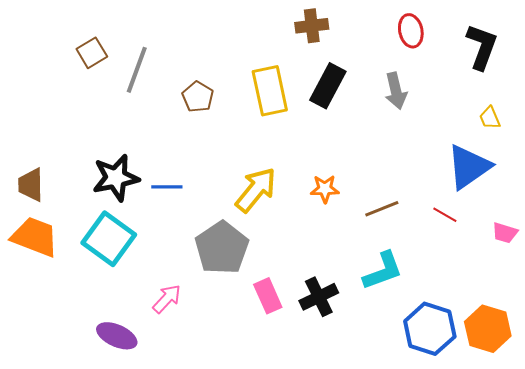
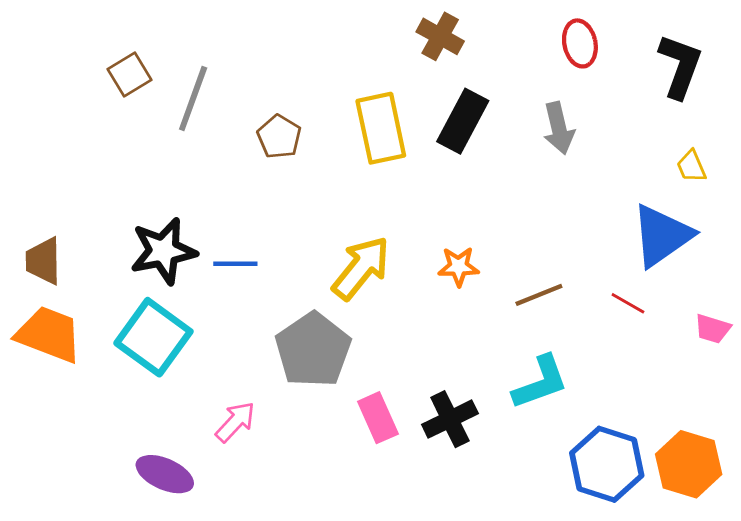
brown cross: (312, 26) -> (440, 36), turned 36

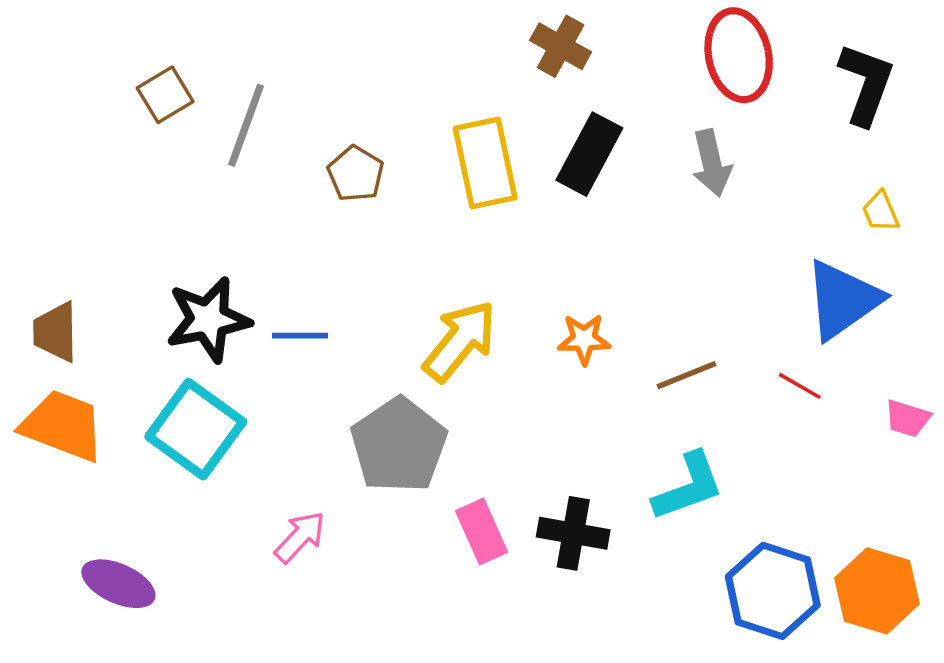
red ellipse: (580, 43) -> (739, 55), size x1.5
black cross: (450, 419) -> (573, 533), turned 36
purple ellipse: (165, 474) -> (118, 584), moved

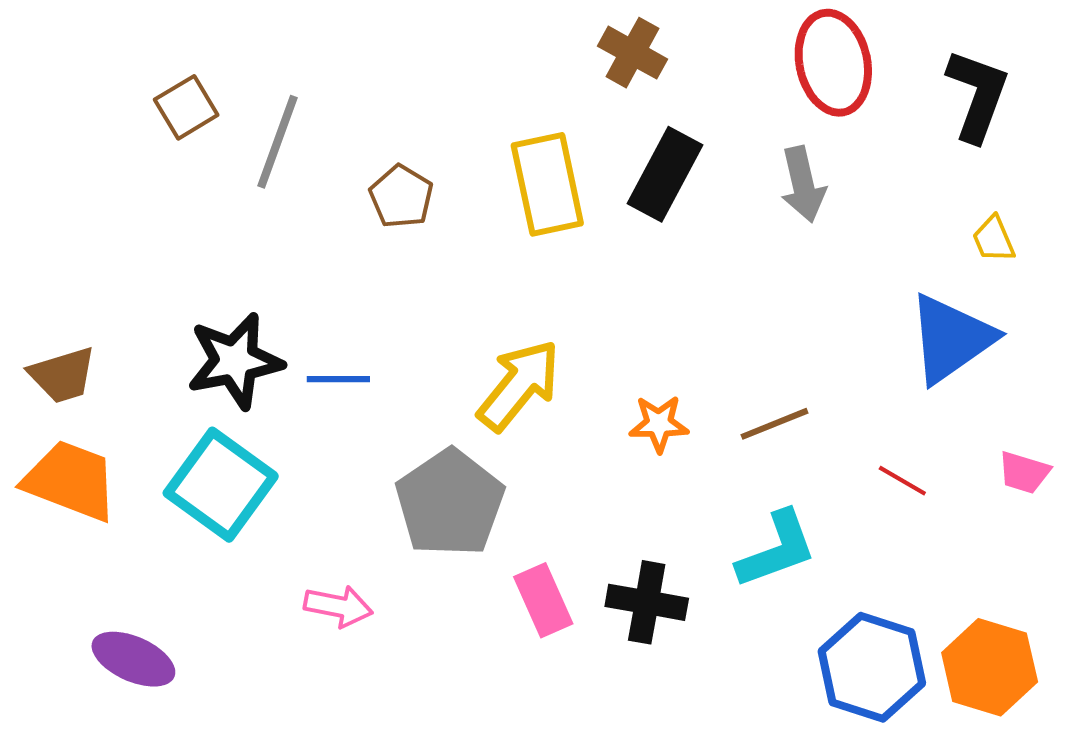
brown trapezoid: (55, 332) -> (62, 375), turned -106
orange star: (584, 339) -> (659, 424), moved
red line: (800, 386) -> (902, 481), moved
pink arrow: (300, 537) -> (338, 606), turned 58

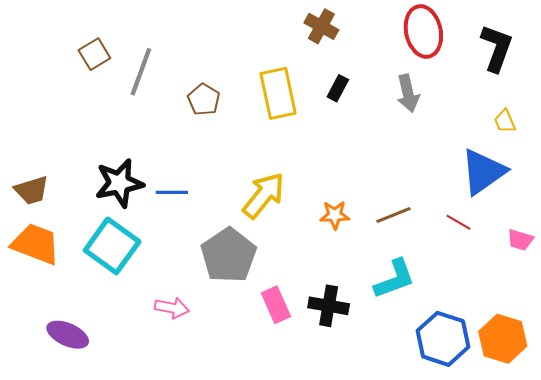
black rectangle: (665, 174) -> (338, 88), size x0.6
red line: (902, 481) -> (458, 222), moved

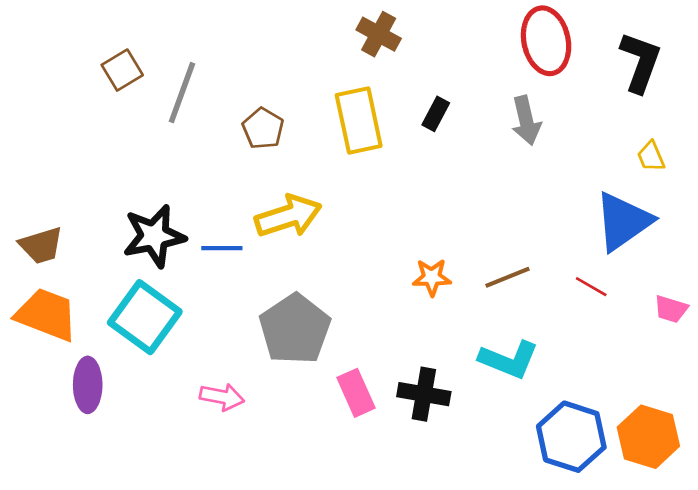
brown cross: (321, 26) -> (379, 34), moved
yellow arrow: (264, 195) -> (288, 216), moved, turned 33
cyan L-shape: (395, 279) -> (509, 360), turned 42
purple ellipse: (68, 335) -> (88, 385), moved, turned 66

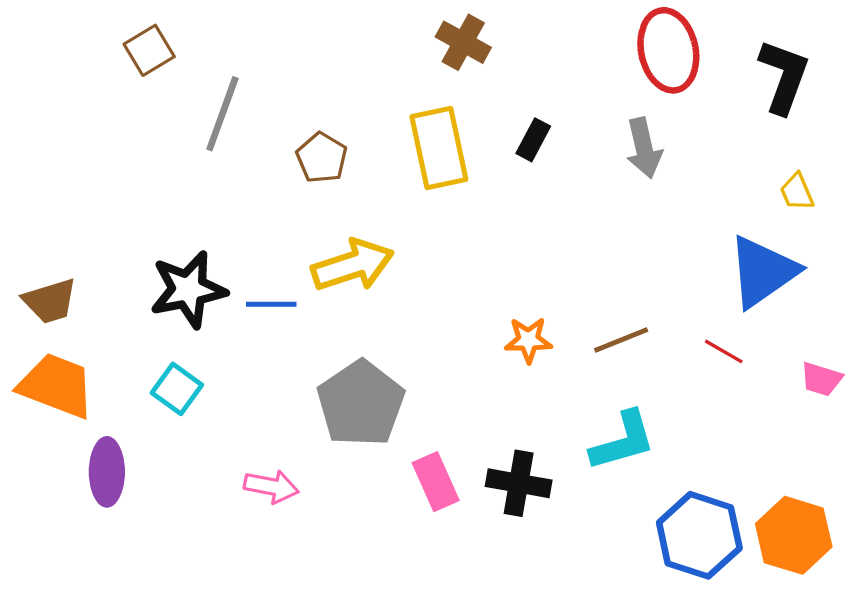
brown square: (122, 70) -> (149, 50), moved
cyan square: (145, 317) -> (177, 389), size x0.6
cyan L-shape: (509, 360) -> (623, 441), turned -38

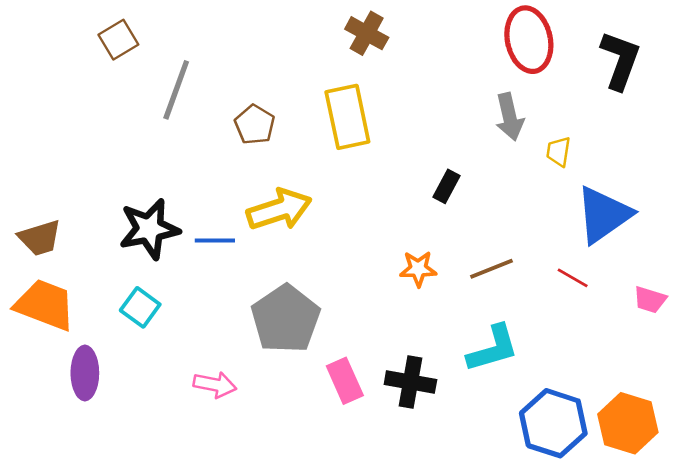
black rectangle: (533, 140) -> (446, 186), moved
yellow trapezoid: (797, 192) -> (558, 152), moved, turned 32

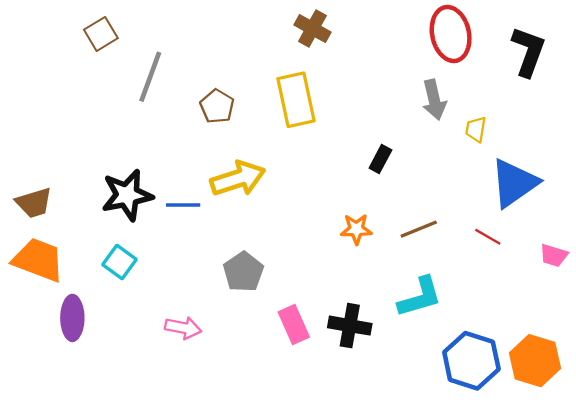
gray pentagon: (286, 319) -> (243, 272), size x0.7

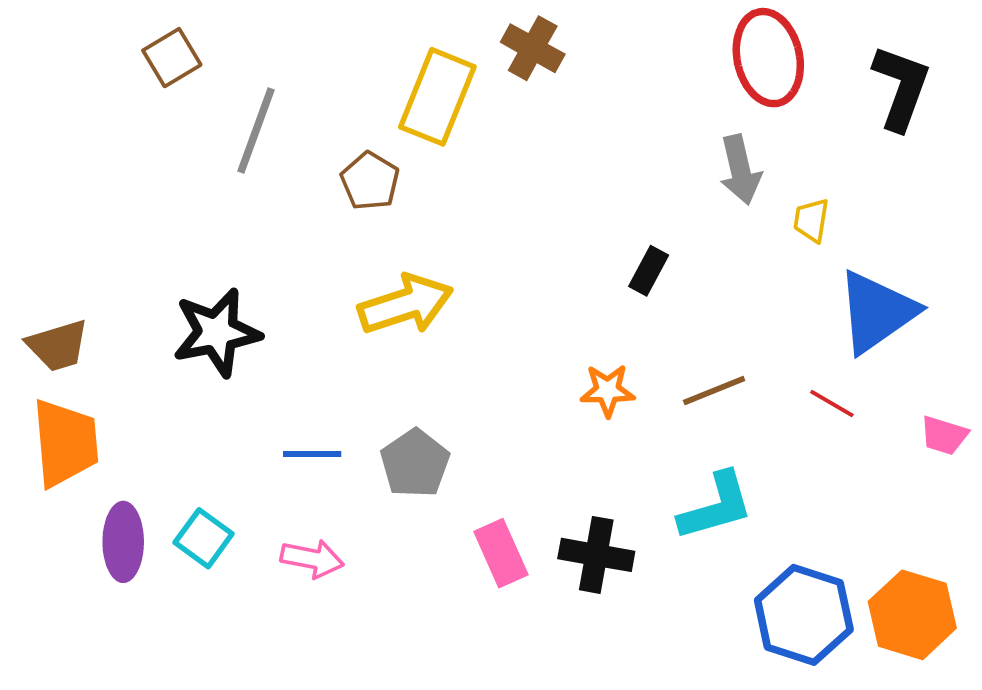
yellow rectangle: (296, 100) -> (437, 97), moved, turned 34
blue line: (183, 205) -> (312, 454), moved
orange trapezoid: (38, 260) -> (65, 443), turned 64
cyan square: (119, 262) -> (204, 538), moved

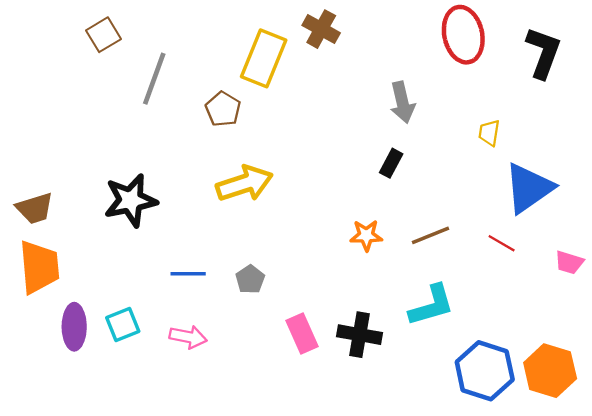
gray arrow: (740, 170) -> (402, 102), moved
gray pentagon: (415, 463) -> (250, 279), size x0.7
cyan square: (204, 538) -> (123, 324), turned 32

